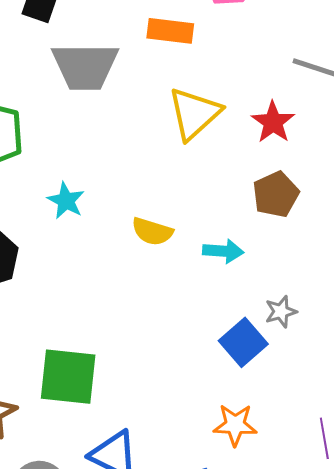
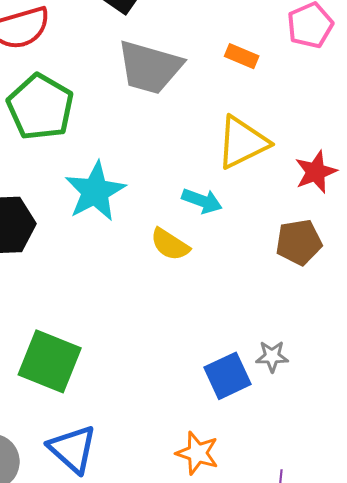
orange rectangle: (170, 31) -> (242, 56), size x0.7
cyan star: (66, 201) -> (95, 191), size x1.6
cyan arrow: (223, 251) -> (202, 201), moved

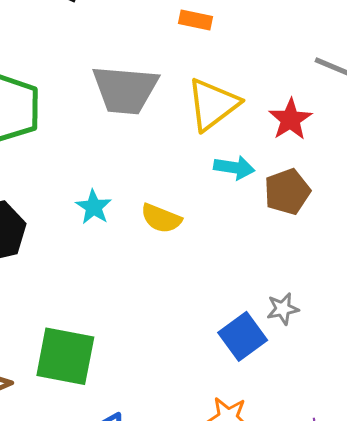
gray trapezoid: (150, 67) -> (125, 90), moved
cyan star: (95, 191) -> (94, 207), moved, size x0.6
cyan arrow: (202, 201) -> (234, 168), moved

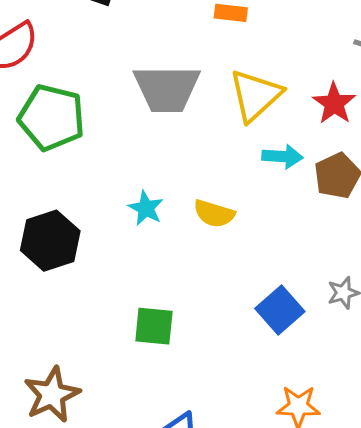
blue square: (243, 336) -> (280, 310), moved
green square: (65, 356) -> (154, 326), moved, size x0.7

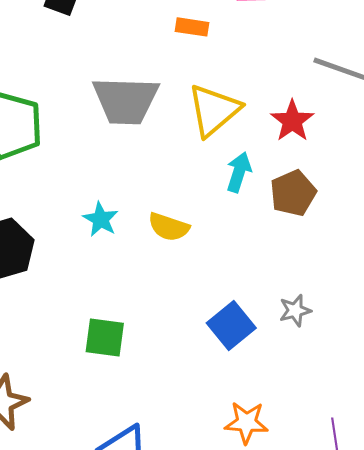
cyan arrow: (282, 156) -> (239, 172), turned -78

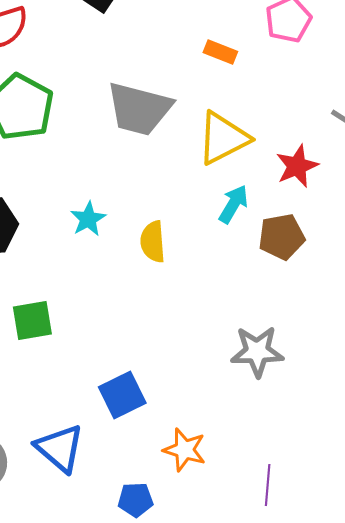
yellow semicircle: (169, 227) -> (153, 242), turned 54
gray star: (295, 310) -> (257, 352), size x1.6
blue square: (231, 326) -> (122, 395), moved
green square: (105, 337) -> (32, 320), moved, turned -30

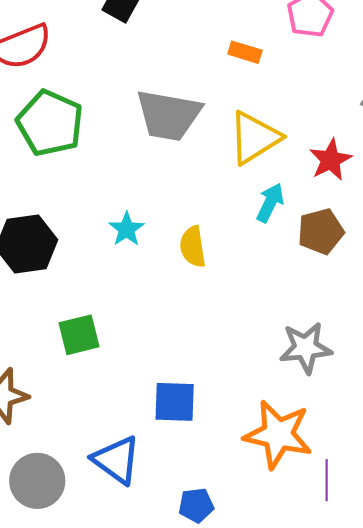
blue square: (122, 395) -> (175, 402), turned 33
orange star: (185, 450) -> (278, 434), moved, size x1.6

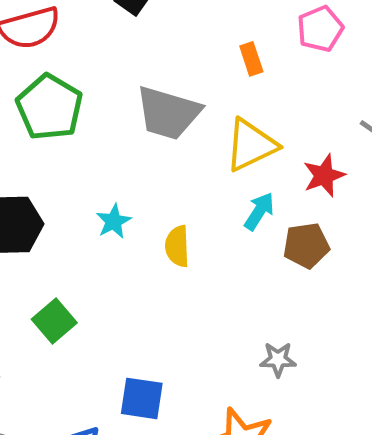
orange rectangle: (245, 52) -> (251, 59), turned 48
green square: (79, 335) -> (54, 321), turned -33
gray star: (306, 348) -> (278, 359), size x0.7

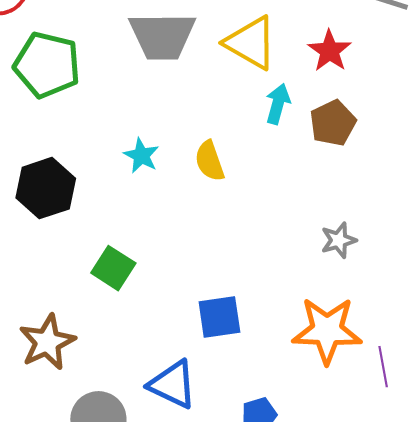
yellow triangle: (251, 145) -> (251, 43), turned -48

